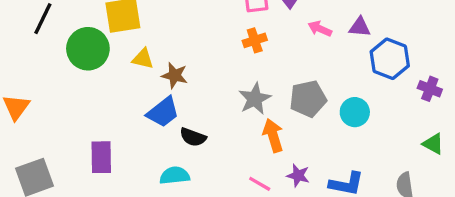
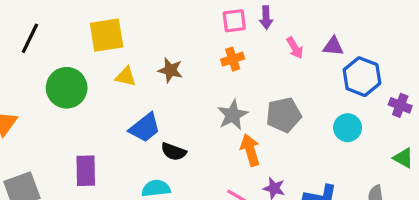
pink arrow: (320, 29) -> (295, 48), turned -145
green circle: (88, 49) -> (67, 88), moved
brown star: (175, 75) -> (170, 70), moved
cyan circle: (355, 112) -> (348, 128), moved

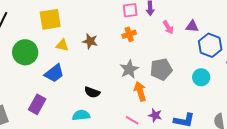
blue trapezoid: (145, 128) -> (54, 73), moved
purple rectangle: (86, 171) -> (37, 104), turned 30

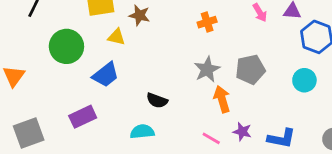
brown star: (90, 41) -> (139, 15), moved
purple rectangle: (37, 104) -> (83, 117), turned 36

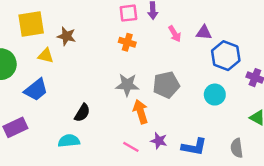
orange cross: (207, 22) -> (127, 42), turned 35
gray star: (207, 69) -> (127, 85), turned 30
black semicircle: (157, 100) -> (82, 113), turned -78

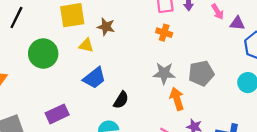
pink arrow: (175, 34) -> (218, 12), moved
blue trapezoid: (36, 90) -> (94, 78), moved

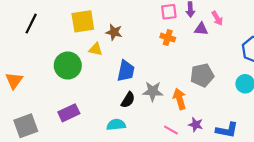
purple triangle: (237, 23) -> (201, 29), moved
green circle: (43, 54) -> (68, 66), moved
gray star: (164, 73) -> (153, 91), moved
blue trapezoid: (94, 78) -> (126, 71), moved, turned -40

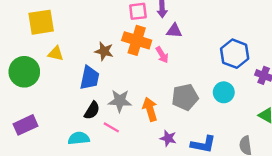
pink arrow: (217, 18) -> (162, 55), moved
brown star: (114, 32) -> (104, 51), moved
orange cross: (168, 38) -> (137, 40), size x1.6
gray pentagon: (202, 75) -> (185, 97), moved
pink line: (171, 130) -> (111, 127), moved

